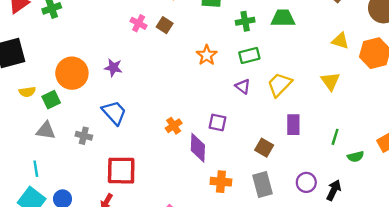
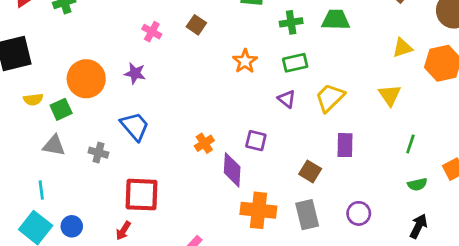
pink cross: (139, 23) -> (152, 32), moved
yellow triangle: (340, 41) -> (402, 48), turned -36
green line: (335, 137) -> (410, 144), moved
orange cross: (221, 182) -> (258, 210), size x1.4
black arrow: (334, 190) -> (419, 226), moved

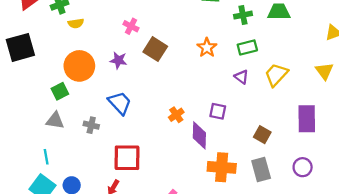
brown square: (196, 25) -> (155, 49), moved, size x1.5
yellow semicircle: (33, 99) -> (76, 23), moved
purple rectangle: (345, 145) -> (307, 119), moved, size x1.4

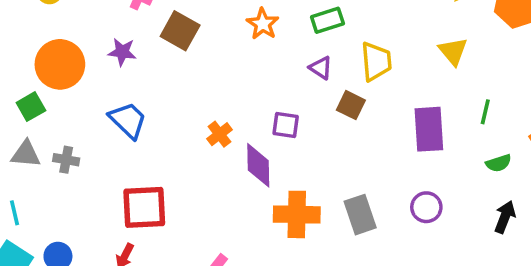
yellow trapezoid: (276, 75) -> (376, 61), turned 135
gray cross: (91, 125) -> (66, 160), moved
brown square: (262, 135) -> (351, 105), moved

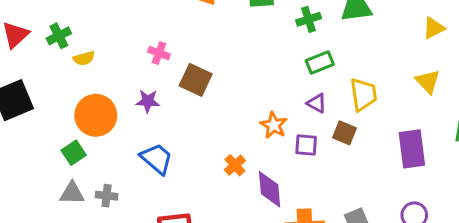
orange star: (263, 24) -> (274, 125), moved
purple square: (286, 125) -> (306, 145), moved

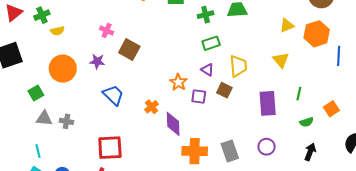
green square: (74, 153) -> (36, 93), moved
blue trapezoid: (157, 159) -> (113, 95), moved

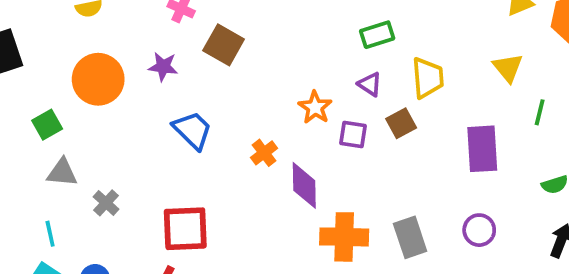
brown square: (224, 90) -> (401, 123), turned 35
green line: (299, 94) -> (540, 112), moved
gray cross: (66, 121) -> (106, 203), moved, turned 32

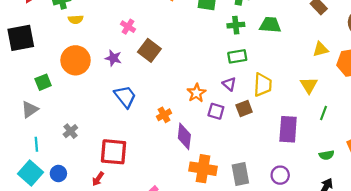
gray triangle: (62, 172) -> (30, 109), moved, turned -48

